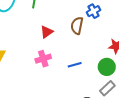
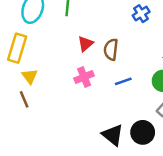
brown semicircle: (77, 26) -> (111, 49), moved

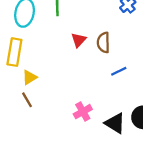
yellow triangle: (30, 76) -> (30, 77), turned 42
pink cross: (84, 77) -> (83, 112), moved

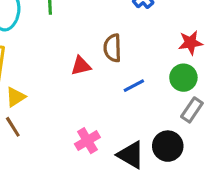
red triangle: (79, 40) -> (81, 66), moved, turned 35

